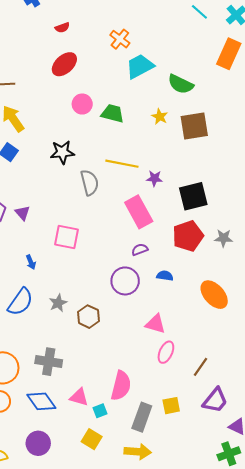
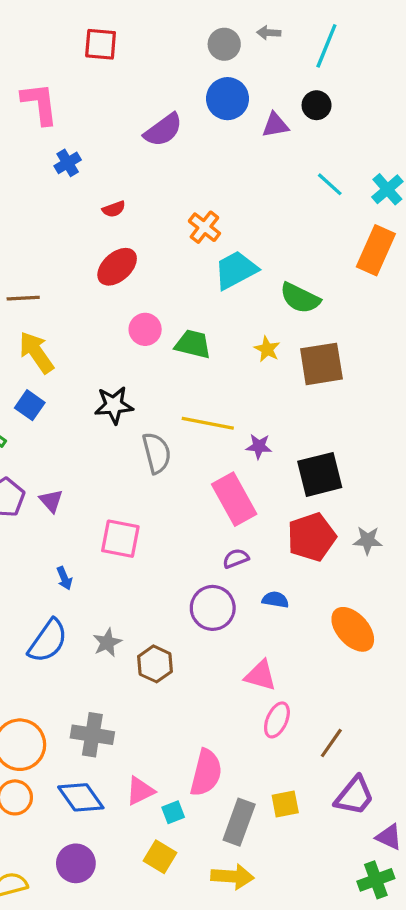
pink triangle: (79, 397) -> (140, 791), turned -42

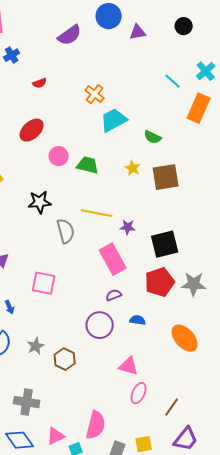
black circle: (317, 105) -> (184, 26), moved
cyan line: (330, 184) -> (173, 81), moved
red ellipse: (117, 267) -> (32, 130), moved
green semicircle: (300, 298) -> (153, 137), size x0.7
gray star: (368, 540) -> (194, 284), size x1.4

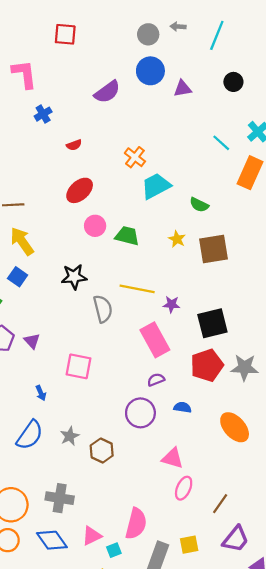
red ellipse: (32, 130) -> (80, 190), moved

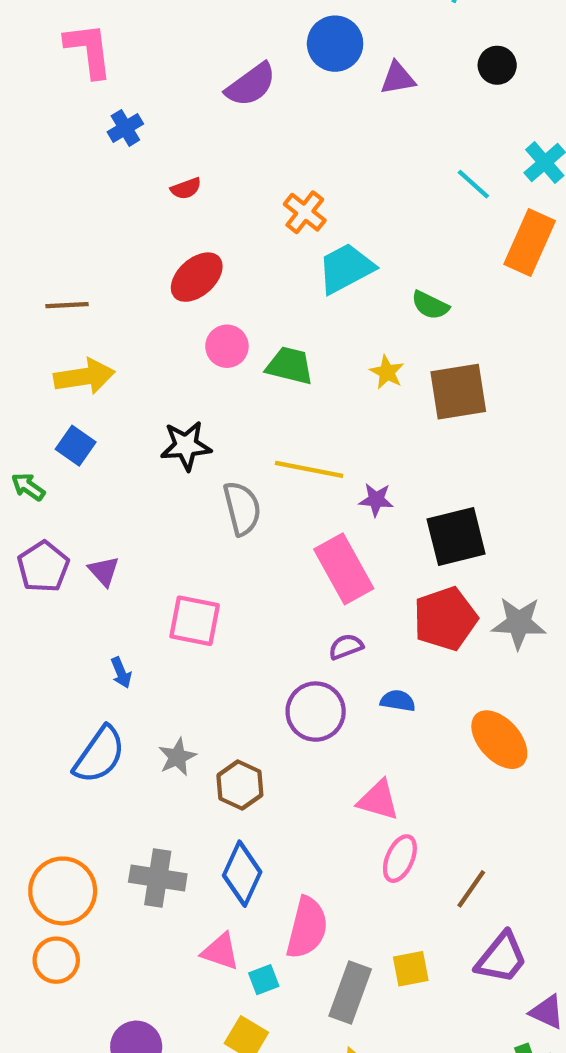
yellow arrow: (22, 241) -> (84, 377), turned 116
pink triangle: (92, 536) -> (220, 951), turned 45
blue diamond: (52, 540) -> (242, 874), moved, turned 60

